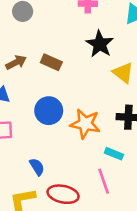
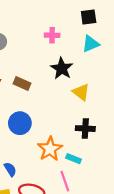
orange star: (85, 124) -> (50, 149), moved, turned 30

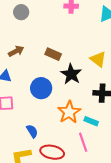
black star: (62, 68) -> (71, 74), moved
brown rectangle: (22, 83) -> (53, 54), moved

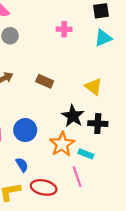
black star: (71, 74) -> (73, 116), moved
blue circle: (41, 88) -> (25, 130), moved

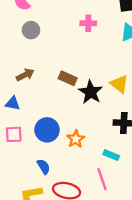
black star: (73, 116) -> (91, 92), moved
orange star: (62, 144) -> (76, 139), moved, size x0.7

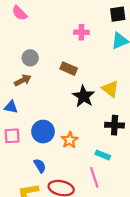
gray circle: (31, 30) -> (30, 58), moved
brown rectangle: (68, 78) -> (69, 69), moved

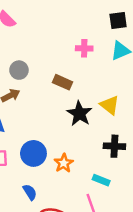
pink cross: (81, 32) -> (84, 48), moved

